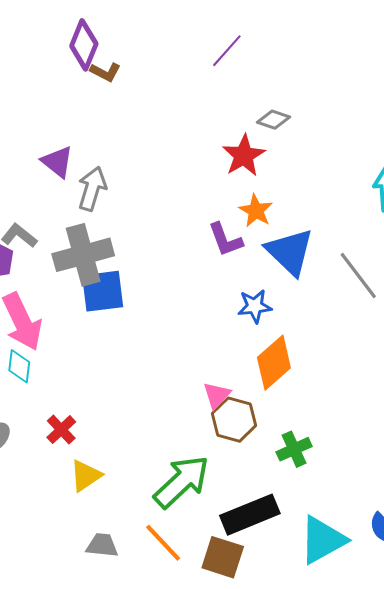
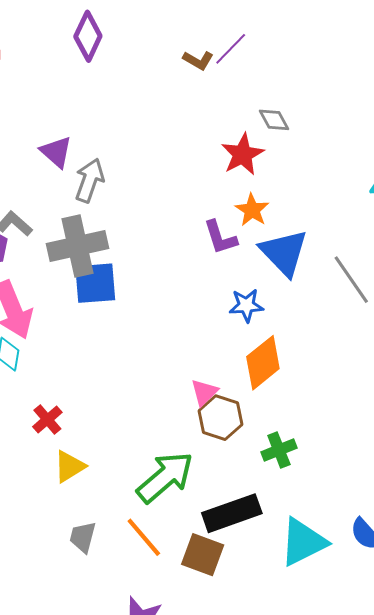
brown L-shape: (105, 72) -> (198, 60), moved
gray diamond: (274, 120) -> (274, 120), turned 40
gray trapezoid: (102, 545) -> (83, 537), turned -84

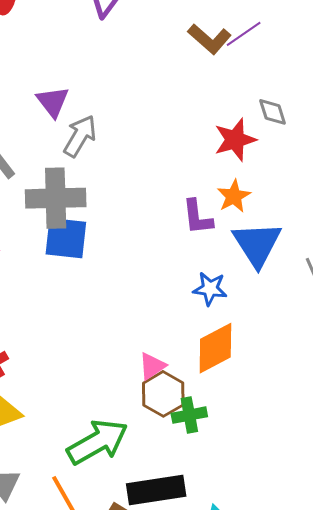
brown L-shape: (198, 60) -> (210, 39), size x1.4
green cross: (279, 450) -> (189, 415), moved

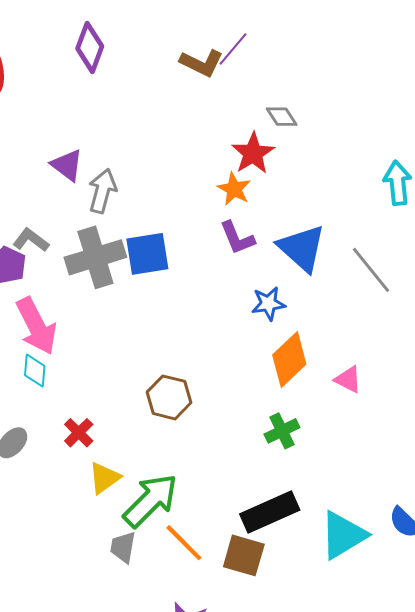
orange star: (234, 196) -> (234, 189), moved
blue square: (66, 238) -> (147, 254), moved
pink triangle: (152, 366) -> (348, 379), moved, turned -44
brown hexagon: (163, 394) -> (169, 397), moved
green arrow: (97, 442) -> (150, 500), moved

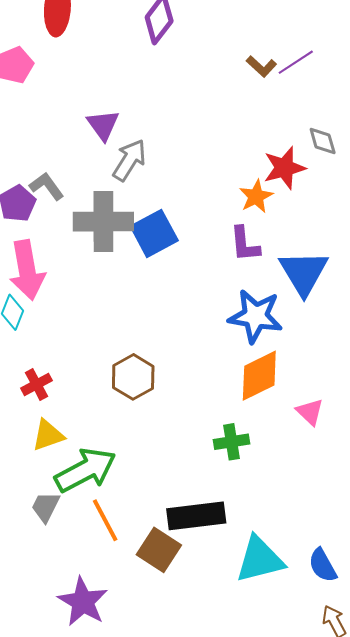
brown L-shape: (202, 63) -> (261, 66), size x0.7
blue square: (147, 254) -> (154, 233), turned -36
blue star: (268, 304) -> (255, 316), size x1.6

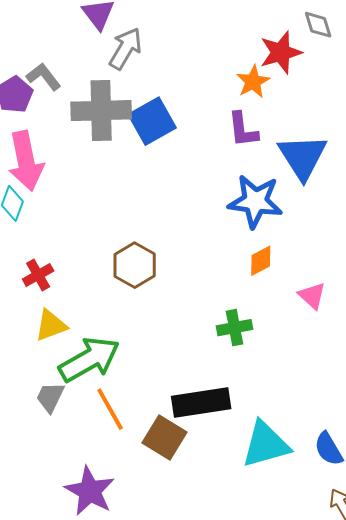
orange diamond: (259, 376) -> (261, 261), size x0.6

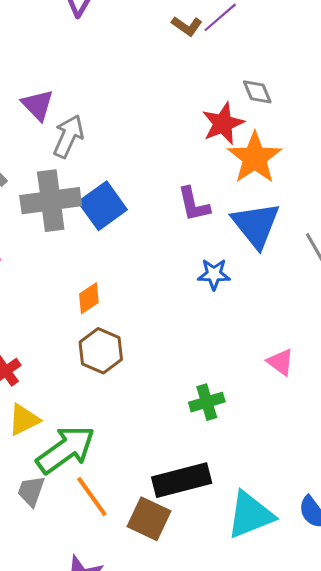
orange star: (253, 82) -> (255, 158), moved, size x1.6
blue star: (255, 201) -> (214, 274), size x0.6
orange diamond: (261, 261) -> (89, 298), moved

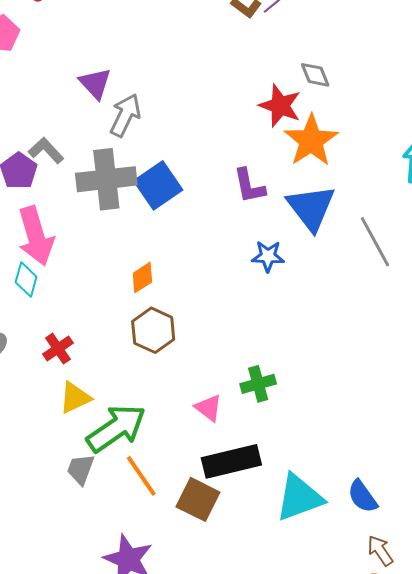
red star: (223, 123) -> (280, 106), turned -30
pink triangle: (280, 362) -> (209, 408), moved

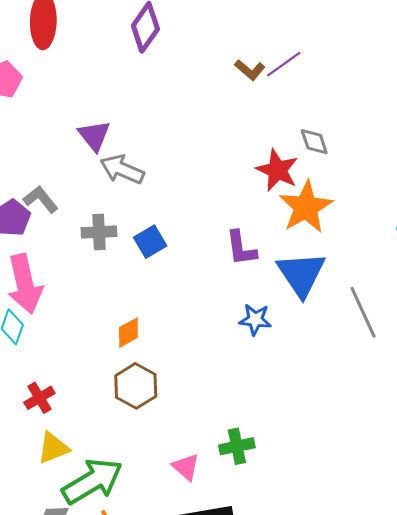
gray arrow: (125, 115) -> (122, 169), turned -96
gray cross: (106, 179) -> (99, 232), size x0.6
blue square: (158, 185) -> (150, 242), size x0.7

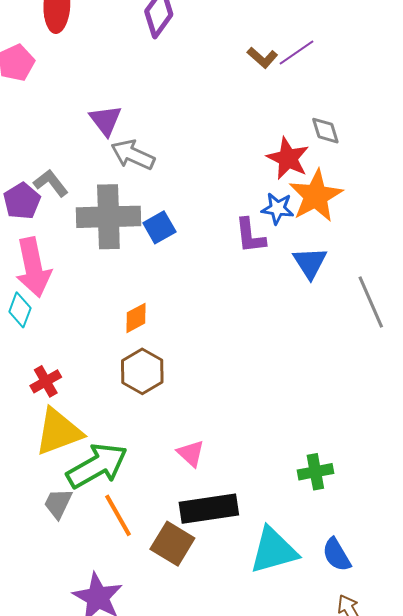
gray cross: (99, 232) -> (108, 217), size x1.8
blue triangle: (301, 274) -> (310, 263), size x0.7
blue star: (255, 320) -> (278, 208), moved
green cross: (237, 446) -> (315, 472), moved
yellow triangle: (53, 448) -> (59, 432), size x1.5

